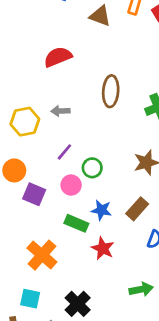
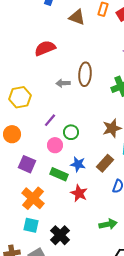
gray arrow: (60, 111) -> (63, 83), moved
purple square: (34, 194) -> (27, 164), moved
cyan square: (30, 299) -> (31, 225), moved

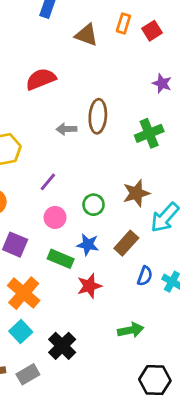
green circle: (71, 132) -> (94, 205), moved
red star: (79, 193) -> (89, 286), turned 30
cyan square: (31, 225) -> (21, 332), turned 35

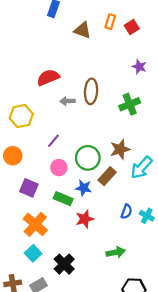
red semicircle: (41, 79) -> (48, 77), moved
green circle: (94, 205) -> (88, 158), size x1.5
brown rectangle: (126, 243) -> (107, 176), moved

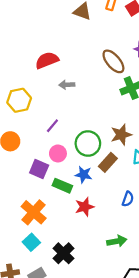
brown ellipse: (91, 91) -> (113, 61), moved, turned -45
purple square: (29, 188) -> (39, 169), moved

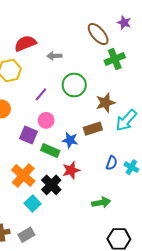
red semicircle: (47, 60) -> (25, 43), moved
green circle: (88, 144) -> (74, 85), moved
brown rectangle: (108, 162) -> (93, 129), turned 30
cyan square: (31, 242) -> (33, 204), moved
black cross: (63, 253) -> (51, 185), moved

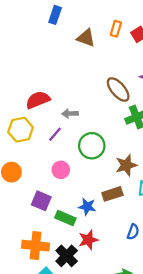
purple line: (41, 94) -> (55, 134), moved
pink circle: (46, 120) -> (61, 170), moved
orange cross: (23, 175) -> (36, 246), turned -35

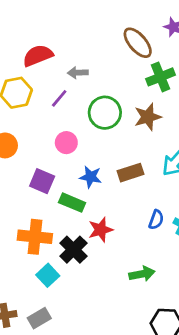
brown star: (126, 165) -> (148, 117), moved
blue star: (87, 207) -> (91, 177), moved

